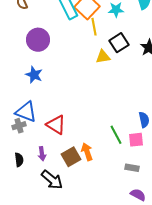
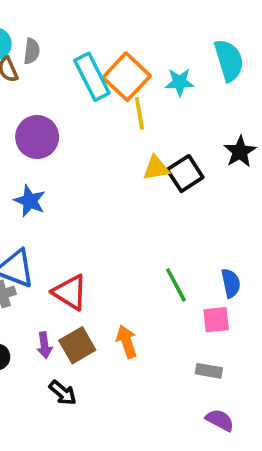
black square: (119, 43) -> (185, 174), moved
green line: (116, 135) -> (176, 285), moved
brown square: (71, 157) -> (77, 345), moved
black arrow: (52, 180) -> (63, 393), size x0.7

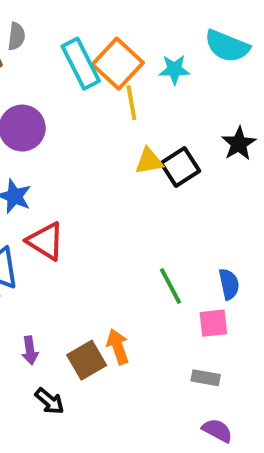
cyan semicircle: (229, 60) -> (227, 46), turned 129
red triangle: (70, 292) -> (46, 241), moved
brown square: (77, 345) -> (87, 360), moved

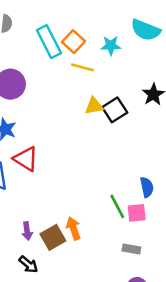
orange square: (118, 64) -> (73, 42), size x0.7
yellow line: (131, 103) -> (82, 67), turned -65
green line: (170, 286) -> (117, 206), moved
purple arrow: (30, 350) -> (27, 231), moved

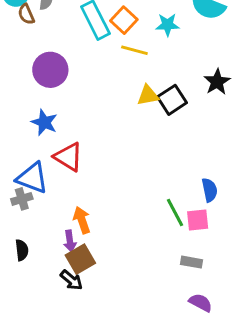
orange arrow: (73, 228) -> (82, 220), moved
brown square: (53, 237) -> (80, 259), moved

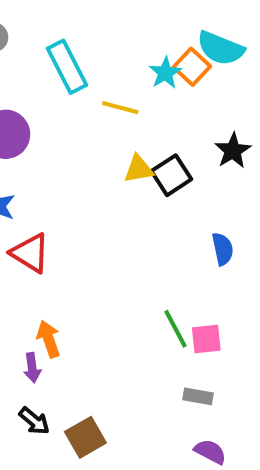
orange square: (124, 20) -> (192, 67), moved
cyan star: (167, 25) -> (165, 73), turned -30
blue semicircle: (210, 190) -> (223, 249), moved
brown square: (80, 259) -> (85, 437), moved

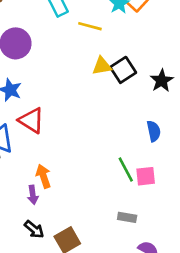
black star: (233, 151) -> (162, 81), moved
blue semicircle: (223, 249) -> (154, 131), moved
gray rectangle: (198, 396) -> (127, 217), moved

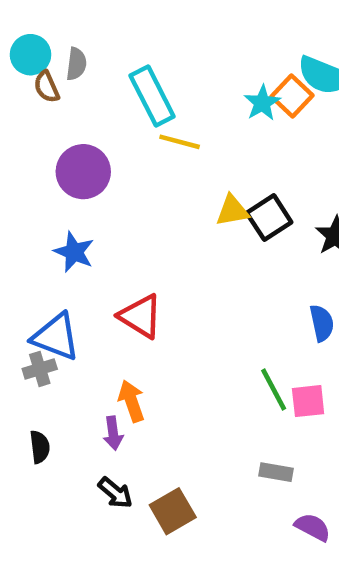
yellow line: (90, 26) -> (180, 142), moved
red triangle: (31, 120) -> (141, 316), moved

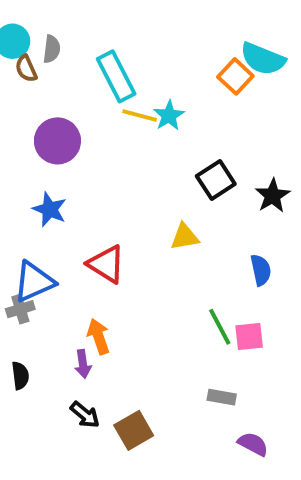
cyan star: (262, 103) -> (169, 116), moved
yellow triangle: (232, 211) -> (185, 237), moved
blue triangle: (56, 337) -> (34, 282), turned -45

